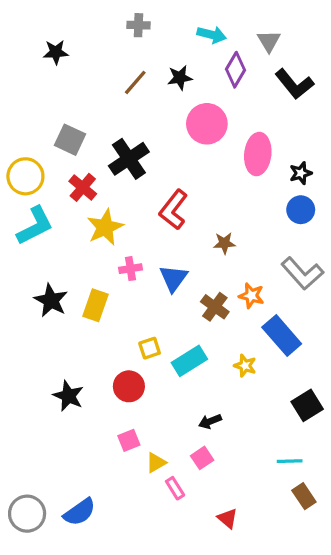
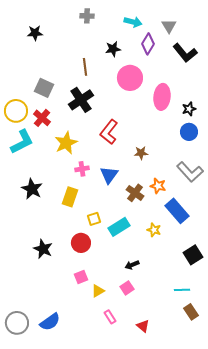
brown line: (135, 82) -> (85, 67), moved, turned -48
red cross: (83, 187) -> (42, 118), moved
yellow rectangle: (95, 305) -> (70, 197), moved
pink rectangle: (175, 488) -> (110, 317), moved

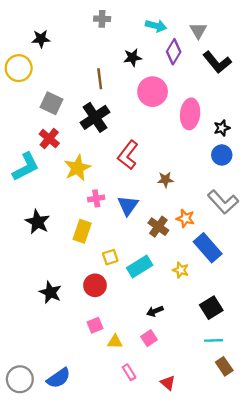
yellow circle: (16, 111) -> (19, 68), moved
black square: (193, 255) -> (211, 308), moved
yellow triangle: (98, 291) -> (115, 342), turned 32

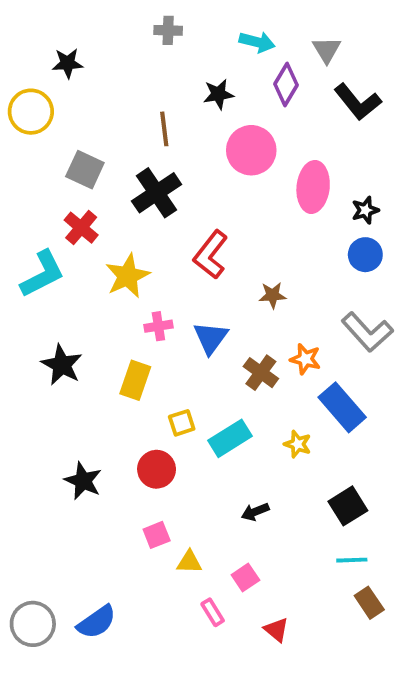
pink square: (149, 338) -> (245, 578), moved

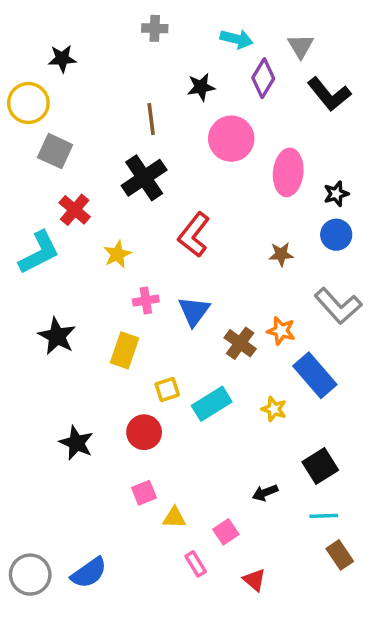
gray square: (85, 170) -> (55, 151), moved
yellow star: (128, 276) -> (117, 254), size x0.7
brown star: (273, 295) -> (281, 254), moved
black arrow: (255, 512) -> (265, 493), moved

